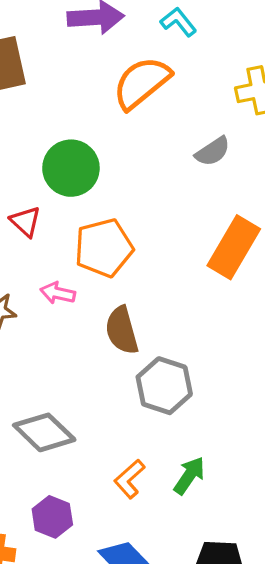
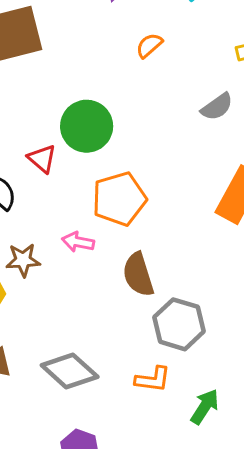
orange semicircle: (142, 83) -> (149, 45), size x0.5
red triangle: (25, 221) -> (42, 159), moved
orange L-shape: (129, 479) -> (153, 379), moved, turned -129

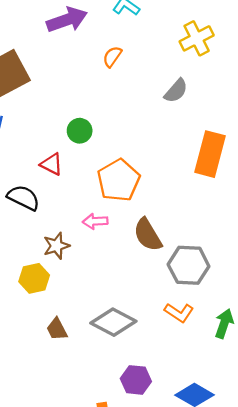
green circle: (87, 126) -> (80, 131), size x0.6
orange L-shape: (153, 379) -> (179, 313), turned 40

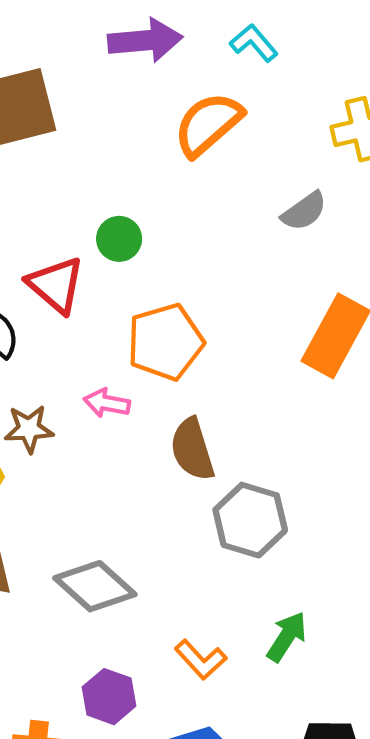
orange semicircle: (112, 57) -> (208, 124), size x1.8
red triangle: (52, 164) -> (56, 285), size x1.4
orange L-shape: (179, 313) -> (201, 660), moved

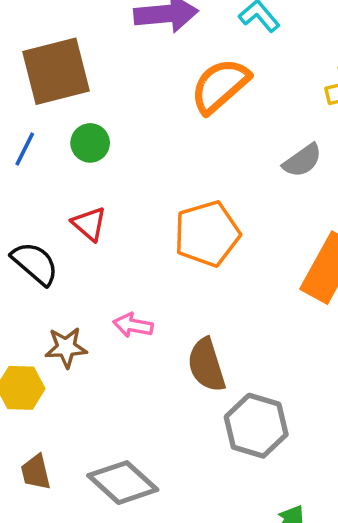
green circle: (119, 239) -> (90, 143), moved
red triangle: (56, 285) -> (89, 224), size x0.7
orange pentagon: (165, 342) -> (207, 234), moved

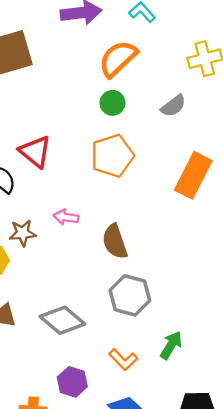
green circle: (90, 143) -> (112, 103), moved
red triangle: (89, 224) -> (35, 152), size x1.4
gray hexagon: (256, 426) -> (130, 295), moved

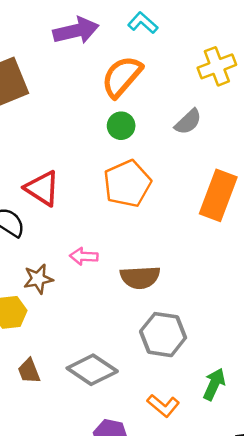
brown semicircle: (115, 242) -> (140, 277), turned -68

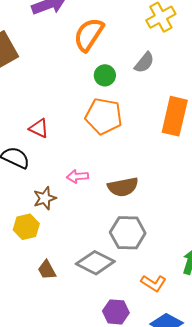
green circle: (121, 126) -> (105, 75), moved
orange pentagon: (127, 184) -> (104, 116), turned -30
red triangle: (42, 188) -> (39, 128), size x0.7
gray hexagon: (163, 335) -> (128, 233), moved

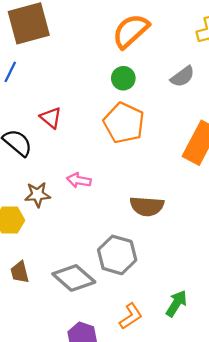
green circle: (105, 75) -> (123, 78), moved
brown semicircle: (123, 187) -> (147, 206), moved
orange L-shape: (154, 283) -> (131, 316), turned -80

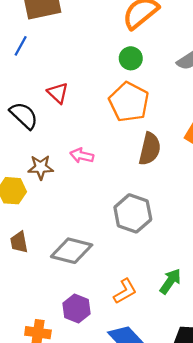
brown semicircle: (147, 206) -> (150, 149), moved, turned -84
gray hexagon: (117, 255) -> (133, 213), moved
gray diamond: (74, 278) -> (72, 251), turned -30

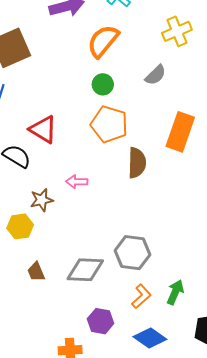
red triangle: (58, 93) -> (43, 129), size x1.4
gray hexagon: (133, 213) -> (132, 253), moved
green arrow: (170, 281) -> (175, 292), moved

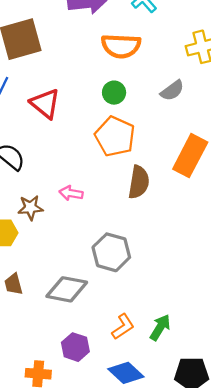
orange semicircle: (103, 41) -> (121, 46), turned -135
red triangle: (43, 129) -> (45, 104), moved
gray hexagon: (132, 253) -> (111, 252), moved

